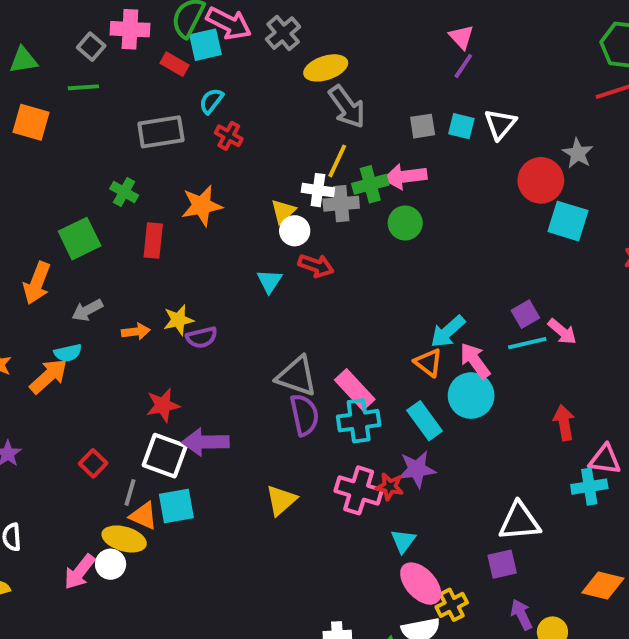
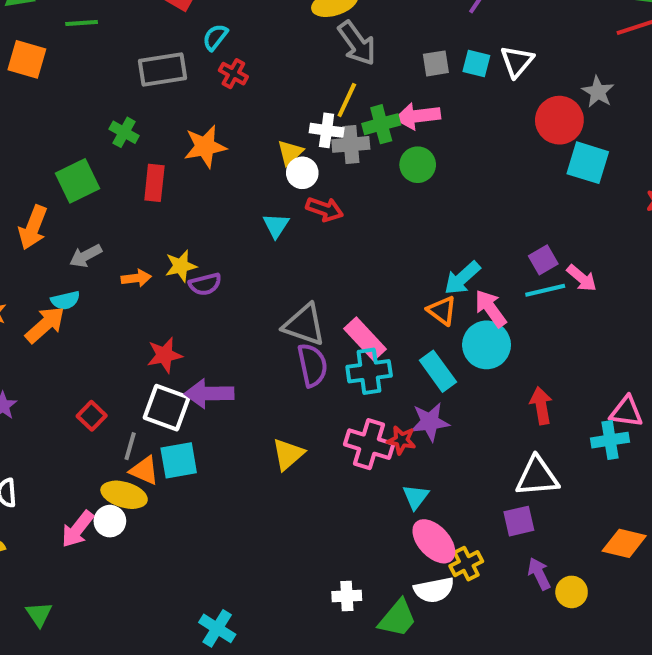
red arrow: (564, 423) -> (541, 406), moved

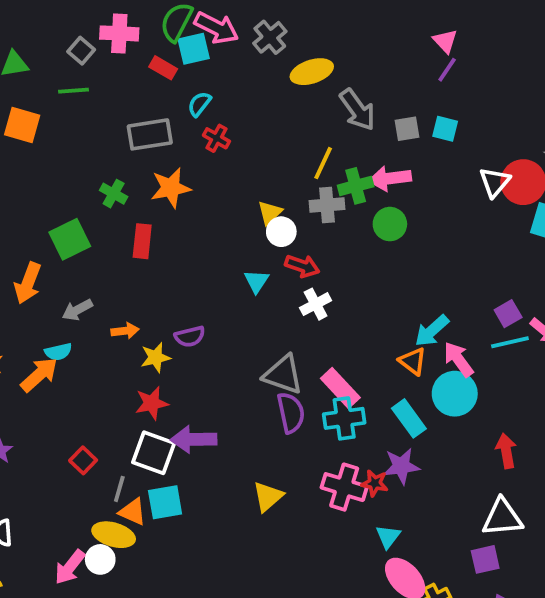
gray arrow: (357, 43) -> (357, 110), moved
white triangle: (517, 61) -> (495, 182), moved
white cross: (327, 130) -> (316, 304), moved, turned -36
orange star: (205, 146) -> (171, 188), moved
yellow star: (181, 266) -> (155, 357), moved

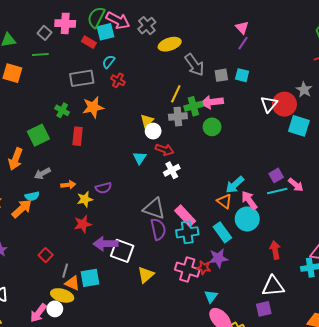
white square: (154, 453) -> (122, 251), moved

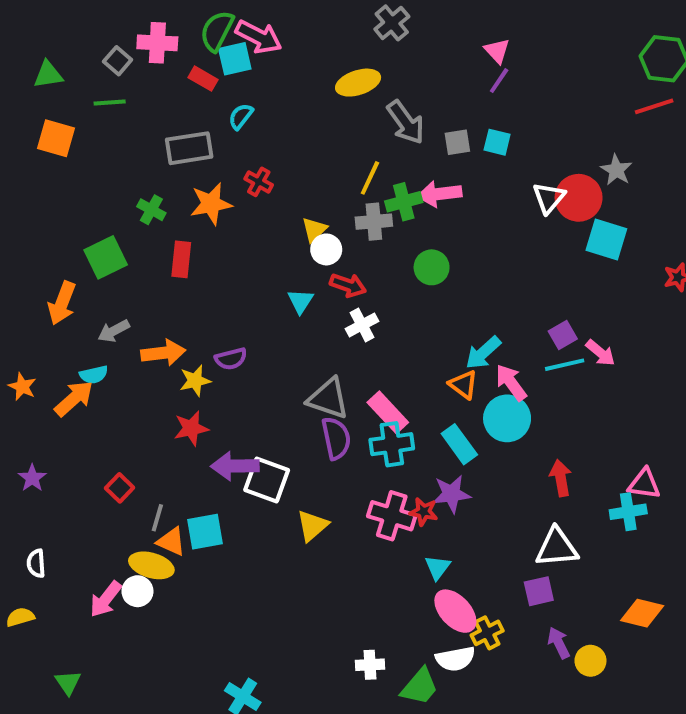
gray cross: (147, 26) -> (392, 23), moved
red cross: (118, 80) -> (259, 182), moved
green circle: (212, 127) -> (432, 267), moved
orange arrow: (68, 185) -> (163, 353), size x1.5

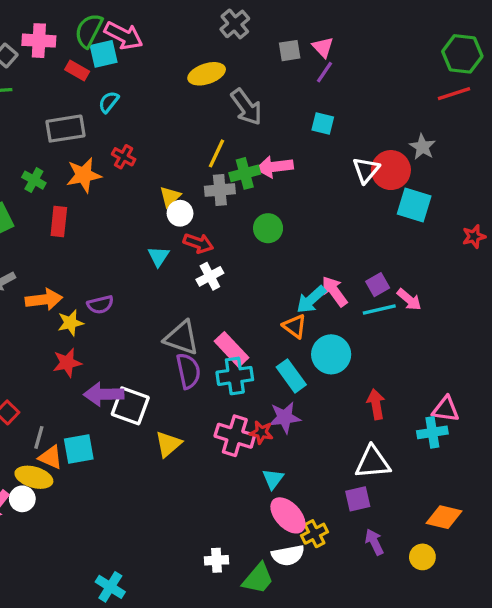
gray square: (457, 142) -> (290, 51), moved
pink arrow: (511, 383) -> (334, 291), moved
yellow circle: (590, 661) -> (422, 557), moved

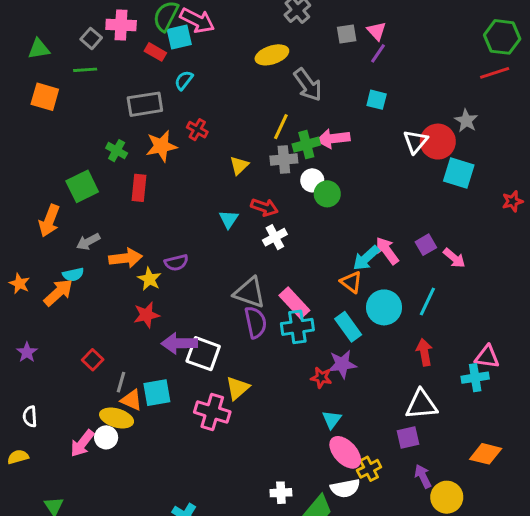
white circle: (180, 213) -> (312, 180), moved
cyan line: (379, 310) -> (427, 301), moved, turned -52
yellow star: (70, 323) -> (149, 279), turned -30
pink cross: (235, 436) -> (212, 412), moved
yellow circle: (422, 557) -> (447, 497), moved, size x1.4

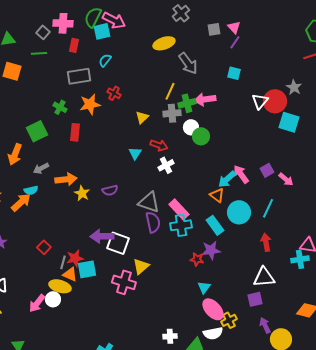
red rectangle: (155, 52) -> (74, 45), moved, turned 72
purple semicircle: (176, 263) -> (110, 190), moved
red star: (146, 315) -> (75, 258), moved

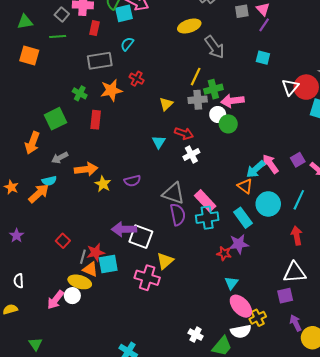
pink arrow: (205, 99) -> (232, 101), moved
white cross: (170, 336) -> (196, 335), turned 32

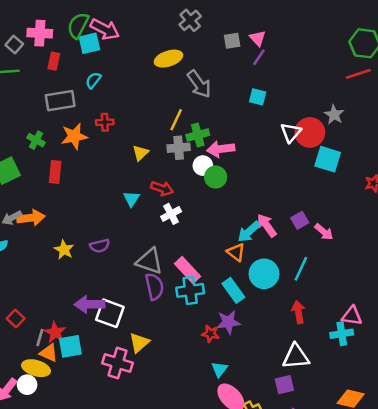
red cross: (137, 79) -> (105, 122), turned -32
orange arrow: (86, 169) -> (31, 218), moved
red star: (96, 252) -> (55, 332), turned -30

